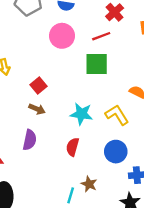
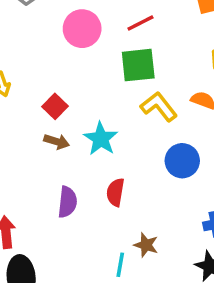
cyan star: (81, 114) -> (101, 139), moved, turned 30
yellow L-shape: (117, 115) -> (159, 107), moved
purple semicircle: (30, 140) -> (67, 202), moved
blue circle: (116, 152) -> (182, 161), moved

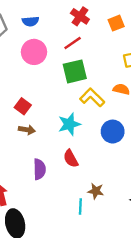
cyan star: (101, 139) -> (69, 124), moved, turned 30
red semicircle: (115, 192) -> (71, 159), turned -30

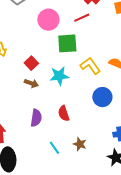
green square: (75, 71) -> (67, 43), moved
cyan star: (69, 124) -> (59, 76), moved
cyan line: (80, 207) -> (54, 148), moved, turned -48

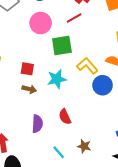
red square: (31, 63) -> (27, 69), turned -32
blue circle: (102, 97) -> (103, 85), moved

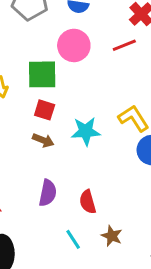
green square: (62, 45) -> (42, 74), moved
red semicircle: (65, 117) -> (88, 202), moved

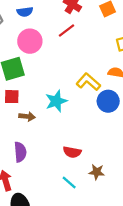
red square: (45, 110) -> (12, 97), moved
purple semicircle: (48, 193) -> (20, 152), moved
red semicircle: (88, 202) -> (72, 152), turned -48

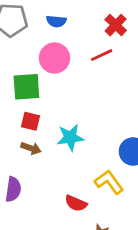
yellow L-shape: (88, 82) -> (109, 182), moved
red square: (12, 97) -> (31, 121), moved

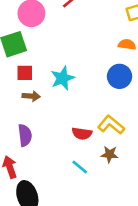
yellow L-shape: (109, 182) -> (111, 125), moved

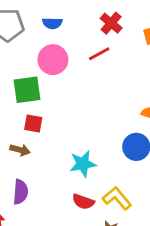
cyan star: (63, 78) -> (83, 164), moved
brown arrow: (31, 96) -> (20, 150), moved

